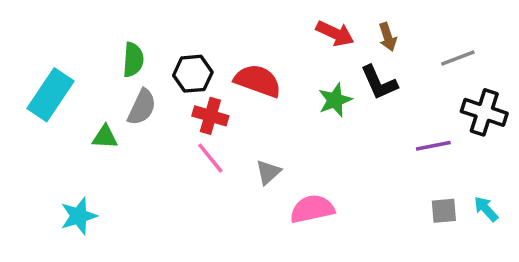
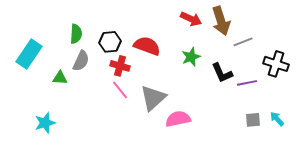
brown arrow: (388, 37) -> (221, 21), size x1.8
gray line: (458, 58) -> (243, 42), moved
black L-shape: (379, 83) -> (222, 73), moved
gray triangle: (268, 172) -> (153, 98), size x1.8

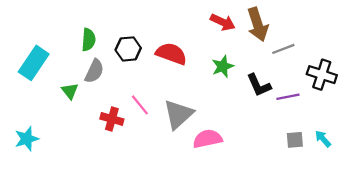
red cross: (120, 66) -> (112, 119), moved
green triangle: (60, 78) -> (70, 91), turned 49
cyan star: (45, 123) -> (27, 139), moved

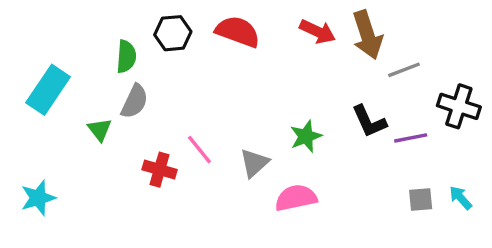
black hexagon: (128, 49) -> (173, 33), moved
red semicircle: (171, 54) -> (238, 32), moved
green star: (223, 66) -> (306, 136), moved
gray triangle: (178, 114) -> (254, 163), size x0.7

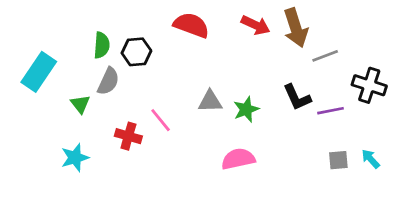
black hexagon: (173, 33) -> (136, 52), moved
gray triangle: (254, 163) -> (210, 101), moved, turned 40
cyan star: (38, 198) -> (75, 158), moved

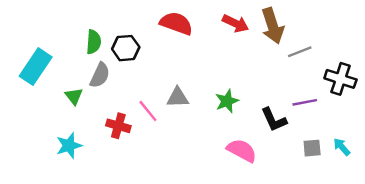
black L-shape: (297, 97) -> (274, 120), moved
gray triangle: (210, 101) -> (178, 97), moved
pink semicircle: (238, 159) -> (242, 150), moved, turned 40

